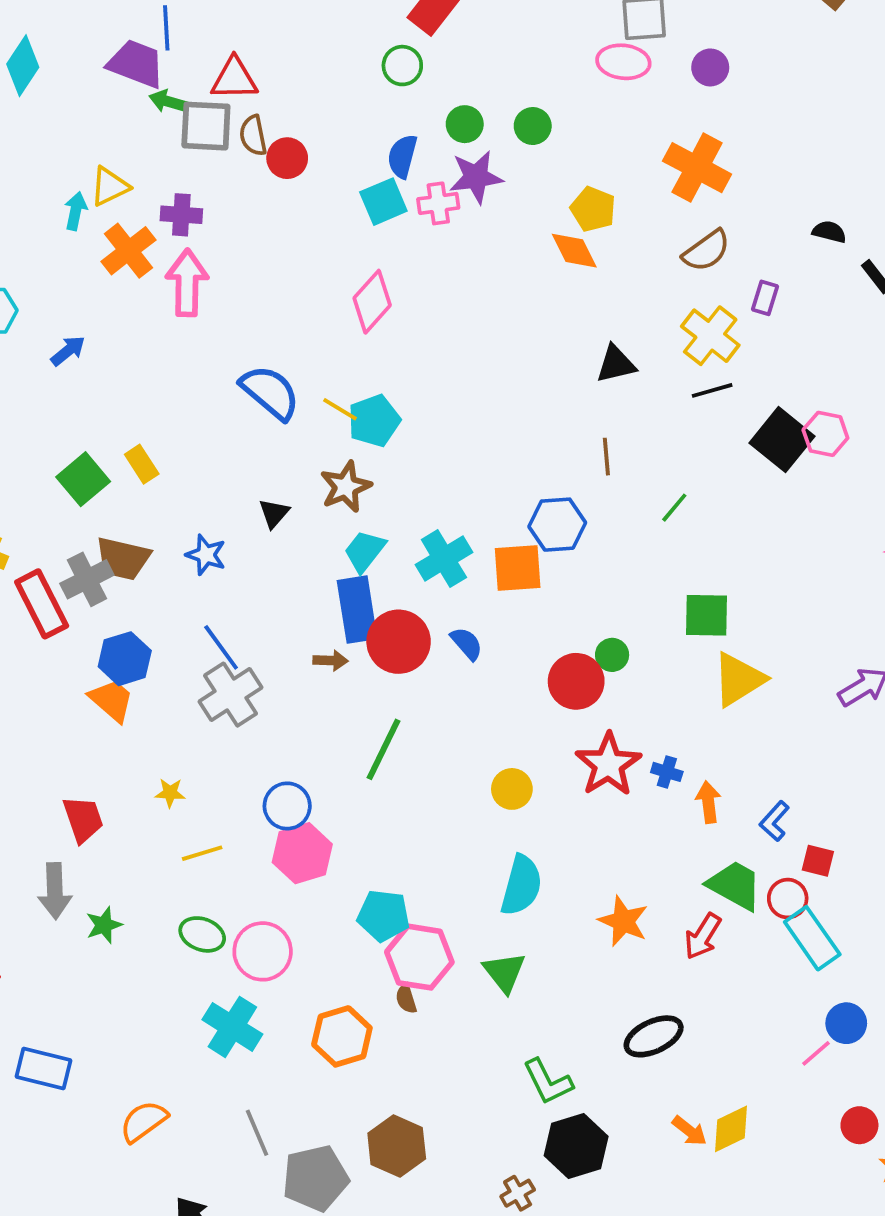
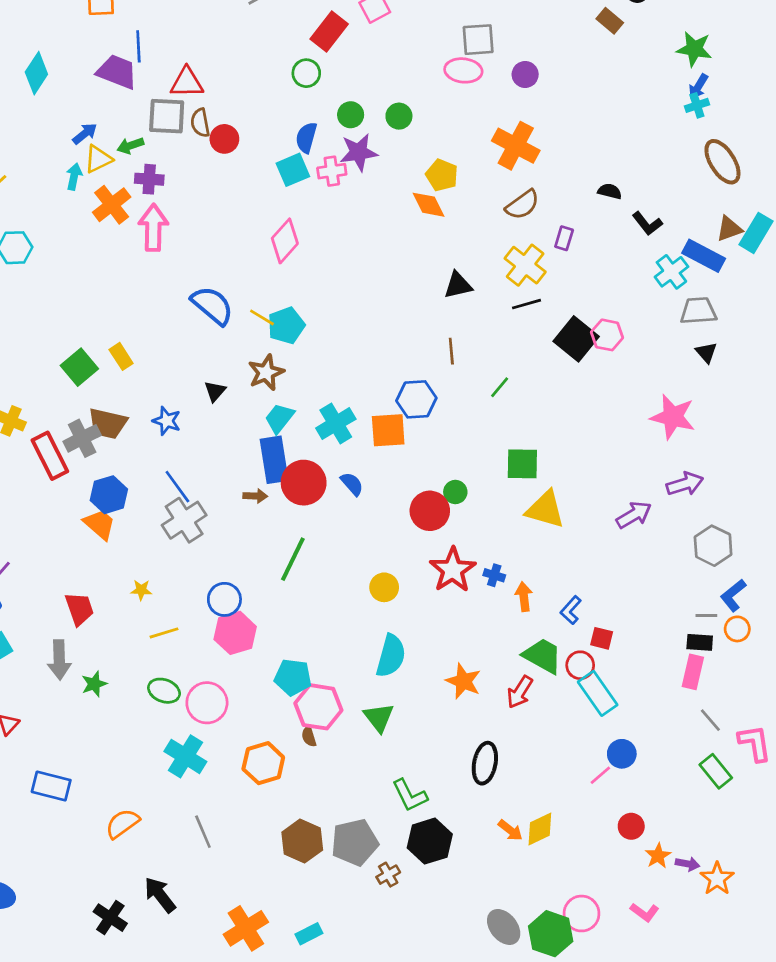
green arrow: (168, 101) -> (130, 146), moved, turned -35
blue arrow: (68, 351) -> (85, 134), moved
yellow triangle: (739, 679) -> (545, 509), turned 48
black ellipse: (654, 1036) -> (485, 763), turned -54
gray pentagon: (315, 1178) -> (355, 842), moved

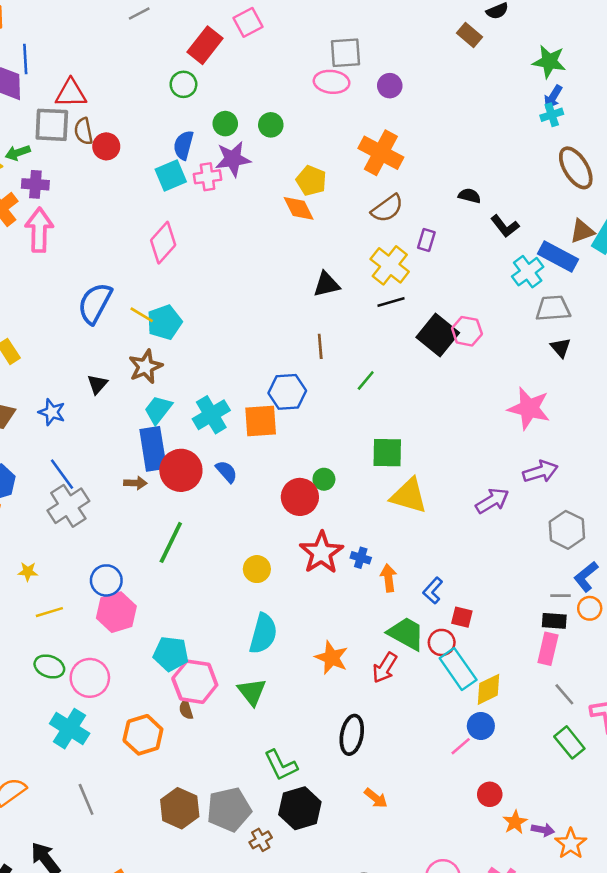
blue semicircle: (212, 305) -> (95, 303), turned -102
yellow diamond: (540, 829) -> (488, 689), moved

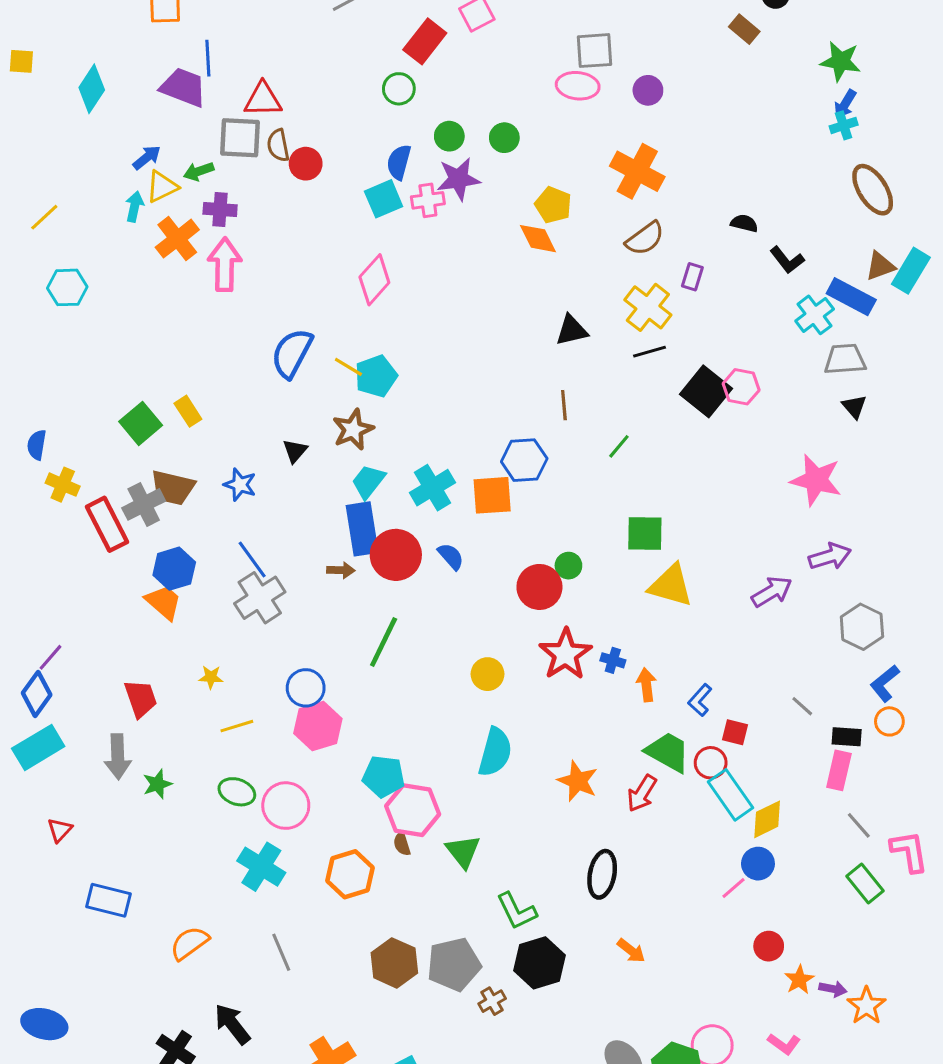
gray line: (561, 596) -> (802, 706), moved, turned 42
green triangle: (252, 692) -> (463, 851), moved

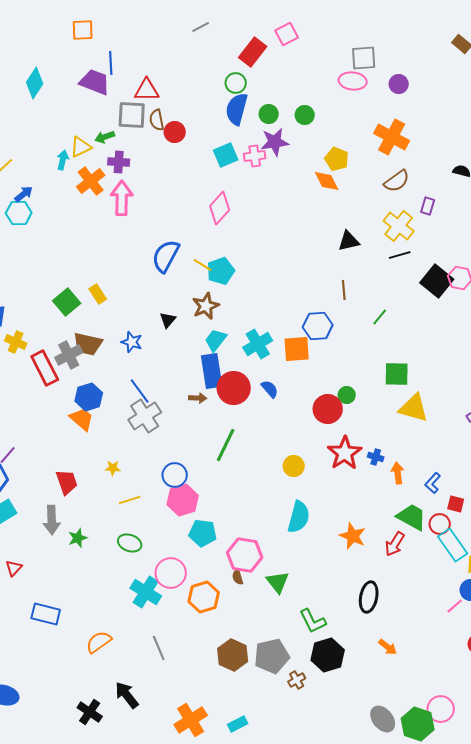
blue arrow: (147, 158) -> (24, 194), moved
blue semicircle: (399, 162) -> (237, 109), moved, size x1.4
cyan pentagon: (384, 776) -> (203, 533), moved
pink circle: (286, 806) -> (171, 573), moved

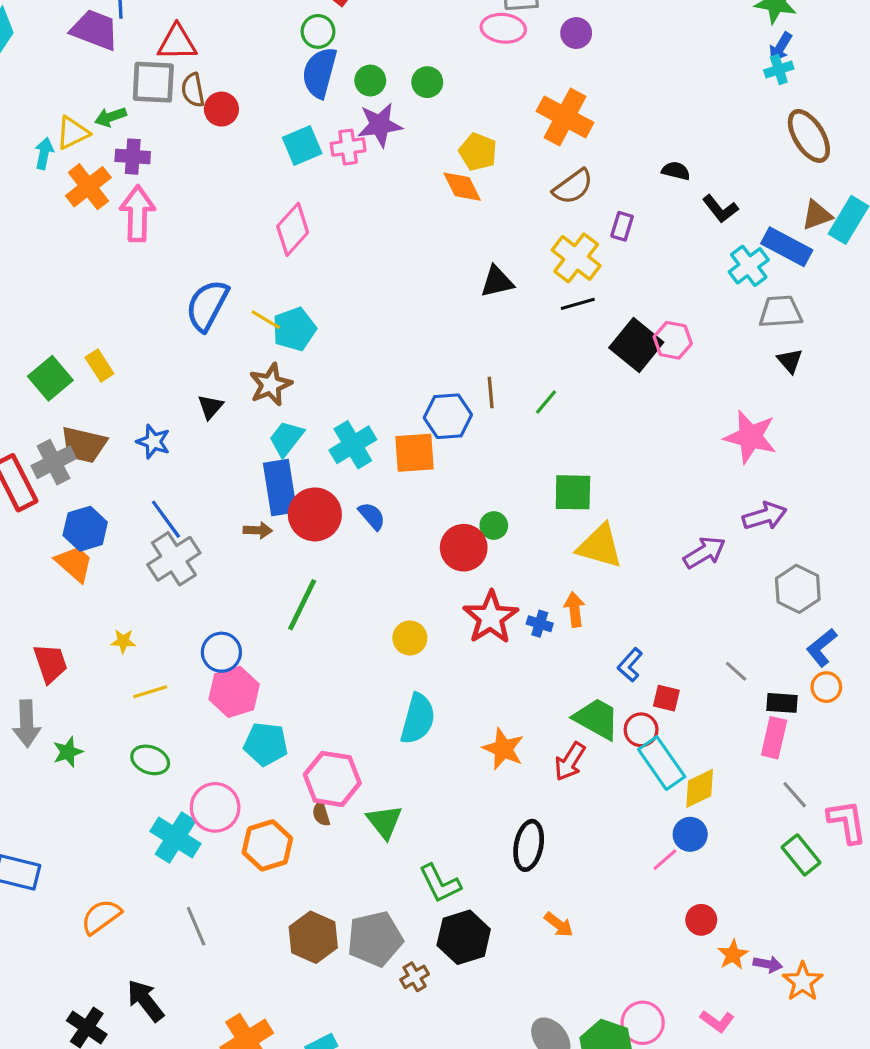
brown line: (344, 290) -> (491, 393), moved
orange arrow: (398, 473) -> (575, 609), moved

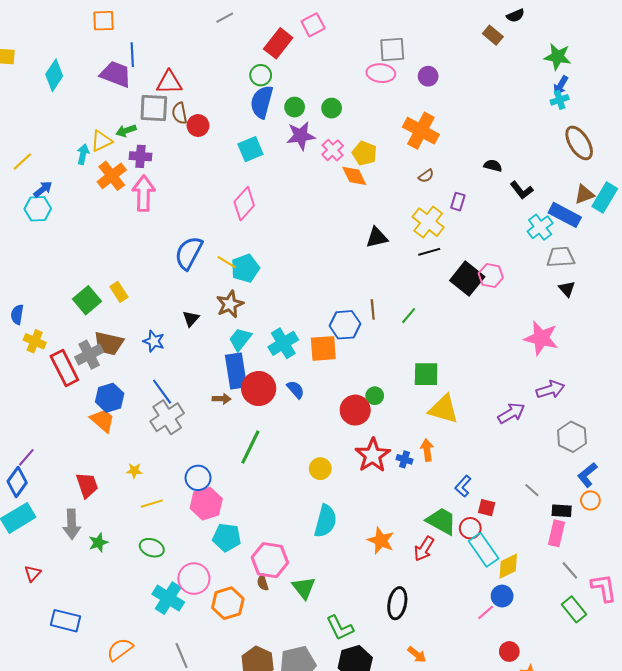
pink cross: (348, 147) -> (333, 150), moved, turned -35
brown semicircle: (573, 187) -> (426, 176), size x0.6

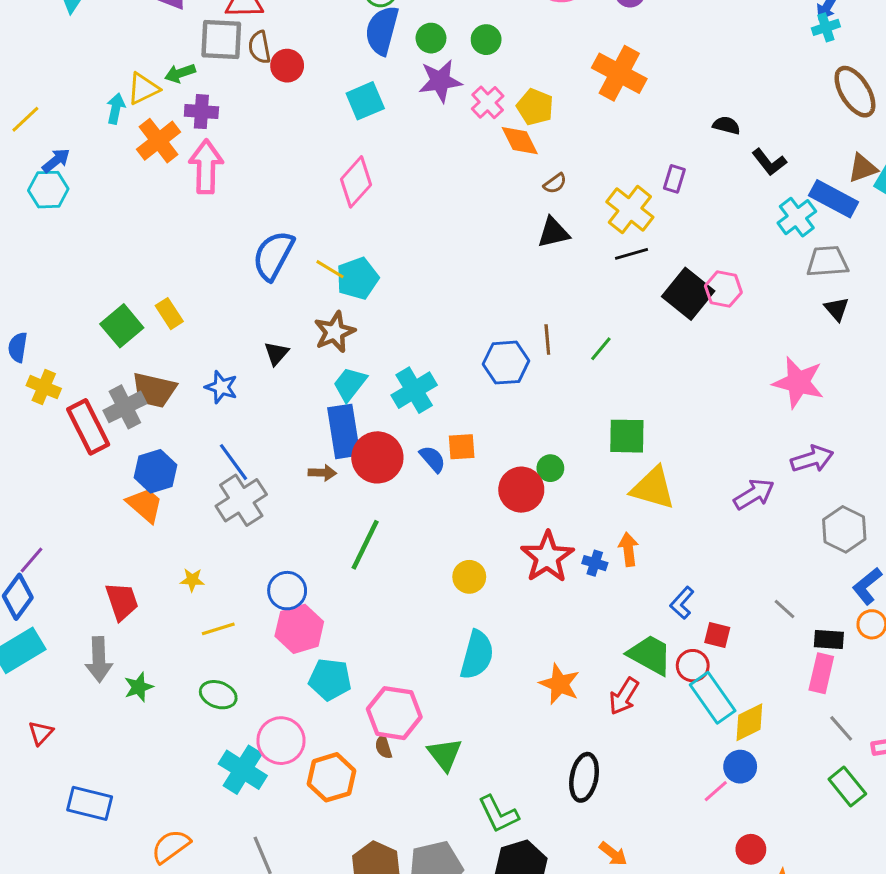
brown semicircle: (426, 176) -> (555, 183), moved
orange square: (323, 348) -> (462, 447), moved, size x0.7

